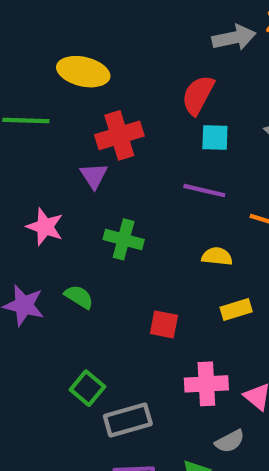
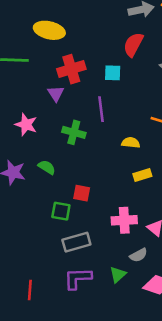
red semicircle: (198, 95) -> (133, 44), moved
cyan square: (215, 137) -> (113, 73), moved
purple line: (204, 191) -> (101, 109), moved, turned 70
red square: (164, 324) -> (82, 193), moved
green square: (87, 388) -> (61, 211), moved, turned -30

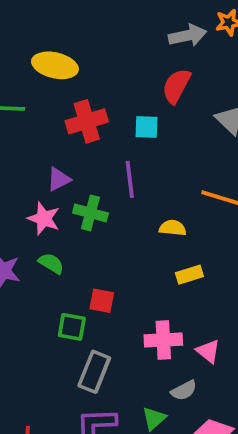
purple triangle: (56, 94) -> (59, 179), moved, turned 36
pink star: (26, 125) -> (44, 219), moved
gray rectangle: (76, 242) -> (94, 372), turned -52

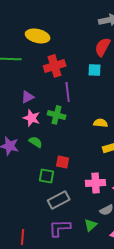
cyan square: (147, 127) -> (95, 70), moved
purple triangle: (59, 179) -> (28, 97), moved
purple line: (130, 179) -> (68, 92), moved
gray rectangle: (94, 372) -> (59, 200), turned 40

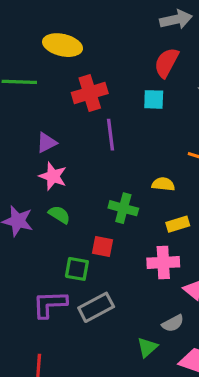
green cross: (57, 115) -> (123, 208), moved
pink cross: (96, 183) -> (163, 263), moved
purple L-shape: (60, 228) -> (50, 304), moved

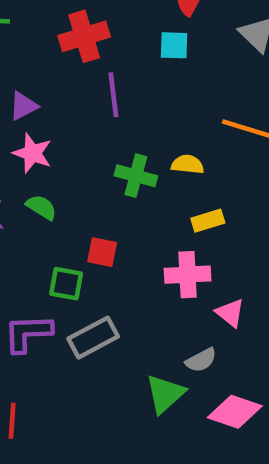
green cross: (123, 208) -> (136, 176), moved
green triangle: (147, 347) -> (165, 394), size x1.4

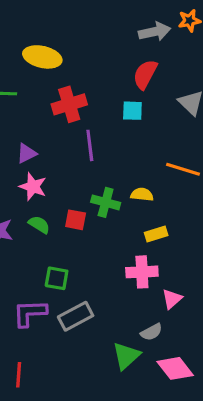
red square: (102, 252) -> (76, 220), moved
pink triangle: (230, 313) -> (172, 299), turned 40
pink diamond: (235, 412) -> (175, 368), turned 33

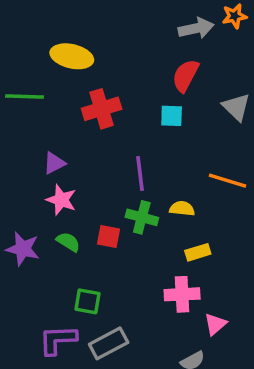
purple line: (90, 145) -> (140, 174), moved

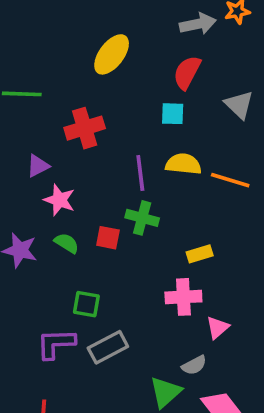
yellow ellipse: (72, 56) -> (112, 54), moved, turned -66
red cross: (102, 109) -> (85, 128), moved
purple triangle: (54, 163) -> (38, 166), moved
yellow semicircle: (182, 209) -> (183, 164), moved, size x1.4

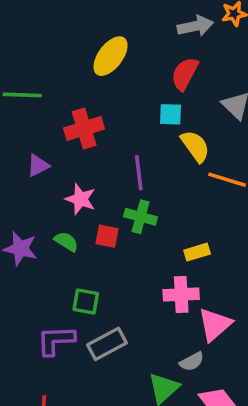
yellow semicircle: (183, 164) -> (195, 146), moved, turned 48
pink star: (59, 200) -> (81, 199), moved
pink triangle: (218, 328) -> (215, 325), size x1.5

